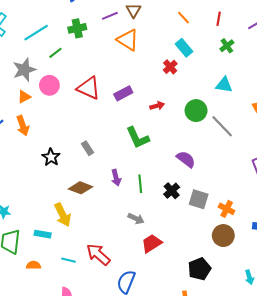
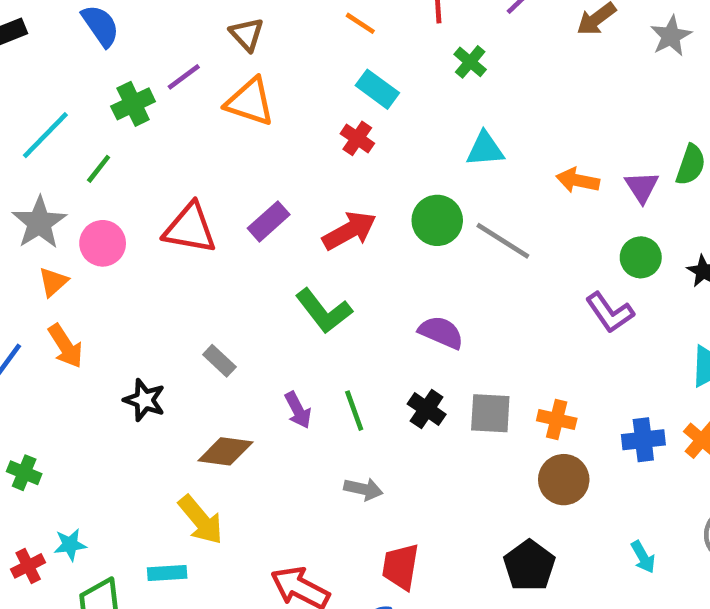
purple line: (110, 16) -> (184, 77), moved
red arrow: (157, 106) -> (349, 231), size x1.6
red trapezoid: (152, 243) -> (401, 567), moved, turned -35

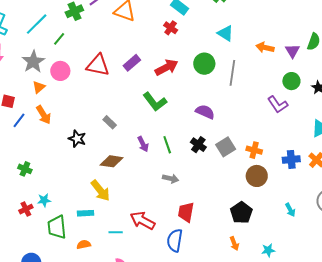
cyan triangle: (485, 149) -> (225, 33), turned 36
gray line: (503, 241) -> (232, 73), turned 65
gray square: (490, 413) -> (226, 147), turned -36

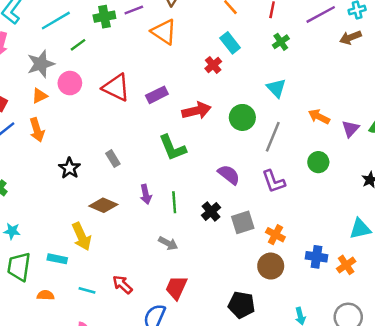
green circle: (291, 81) -> (318, 162), moved
purple L-shape: (278, 105) -> (274, 181), moved
black pentagon: (241, 213) -> (241, 305), turned 30
red arrow: (143, 221) -> (122, 285), size x0.7

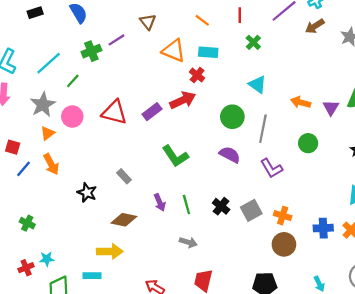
orange triangle: (164, 32) -> (174, 51), moved
cyan rectangle: (230, 43) -> (208, 52), turned -36
red arrow: (197, 111) -> (183, 100), moved
purple semicircle: (229, 175) -> (230, 155), moved
yellow arrow: (81, 237) -> (110, 251), turned -55

